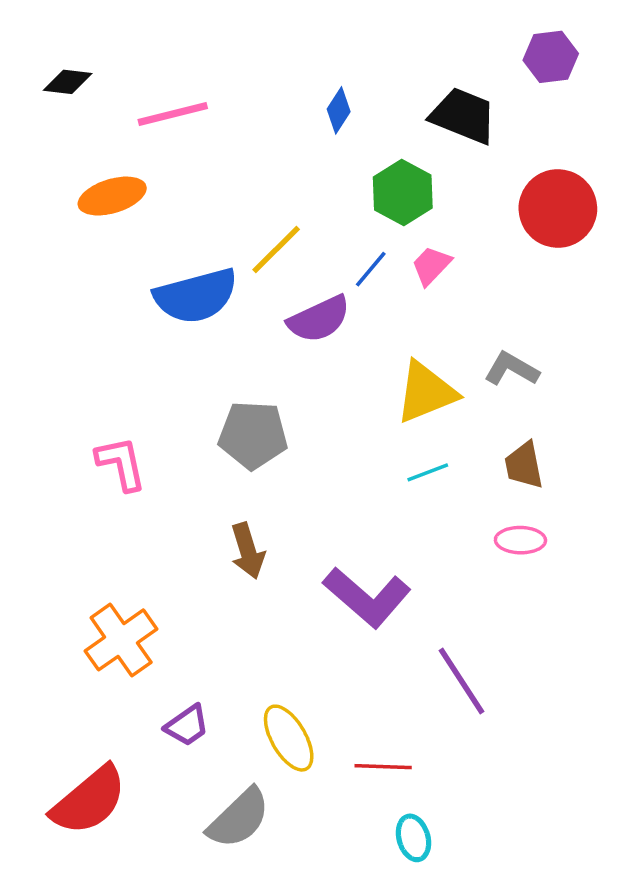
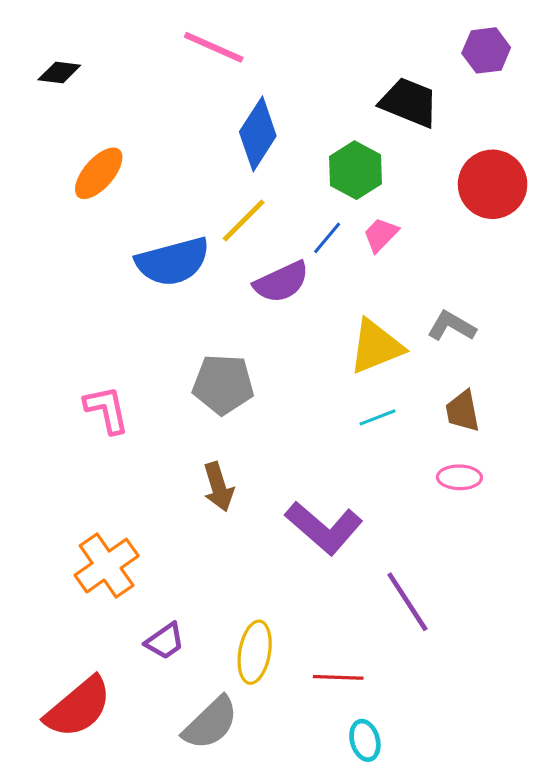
blue diamond: (339, 110) -> (258, 134), moved, size x1.8
pink line: (173, 114) -> (214, 47), moved, turned 38
orange ellipse: (112, 196) -> (99, 173), turned -32
yellow ellipse: (289, 738) -> (255, 652), turned 40

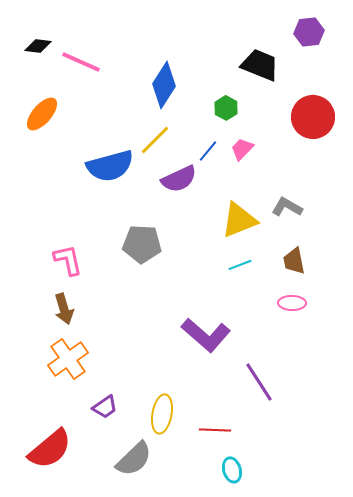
pink line: (214, 47) -> (81, 62), moved
green hexagon: (355, 170) -> (226, 108), size x0.7
orange ellipse: (99, 173) -> (42, 114), moved
brown arrow: (218, 487) -> (64, 309), moved

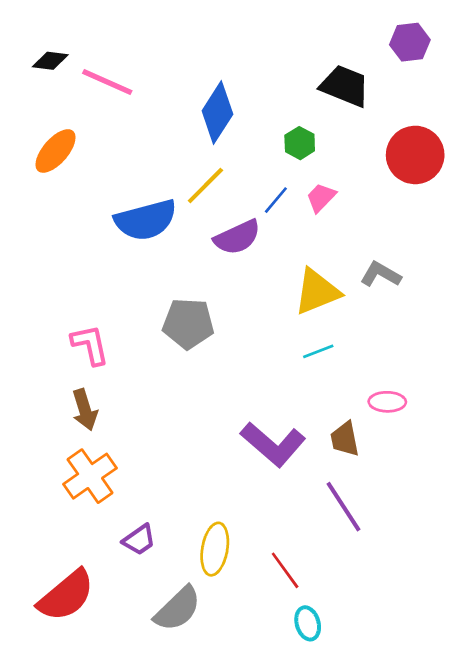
brown trapezoid: (294, 261) -> (345, 439), moved
red line: (215, 430) -> (285, 570), turned 52

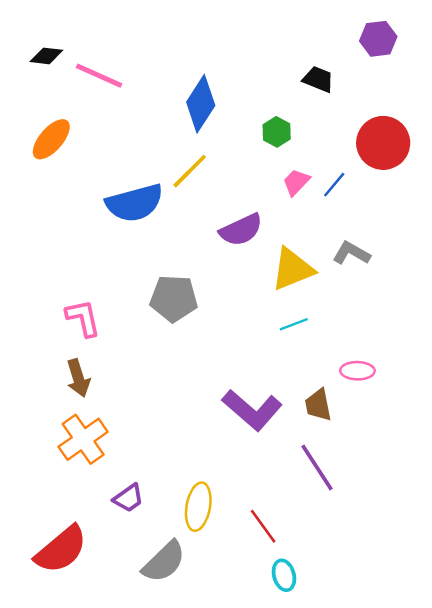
black trapezoid: (345, 86) -> (318, 79), size x0.7
blue line: (276, 200) -> (334, 185), moved
purple semicircle: (237, 237) -> (241, 230), moved

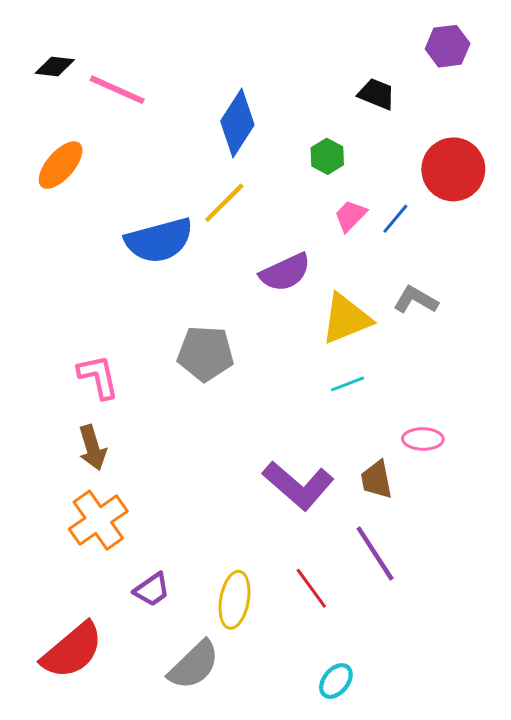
red line: (263, 526) -> (311, 588), moved
cyan ellipse: (284, 575) -> (336, 681), turned 56

